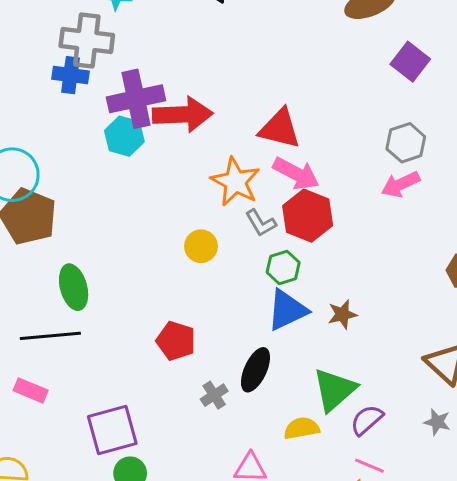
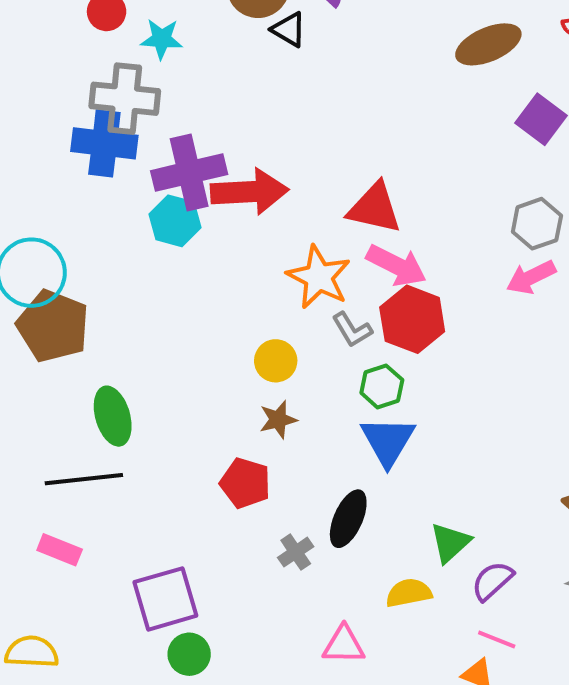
blue cross: (70, 75) -> (104, 143), size x1.4
blue triangle: (287, 310) -> (388, 441), turned -33
brown star: (342, 314) -> (278, 420), moved
green triangle: (334, 390) -> (450, 543), size x0.7

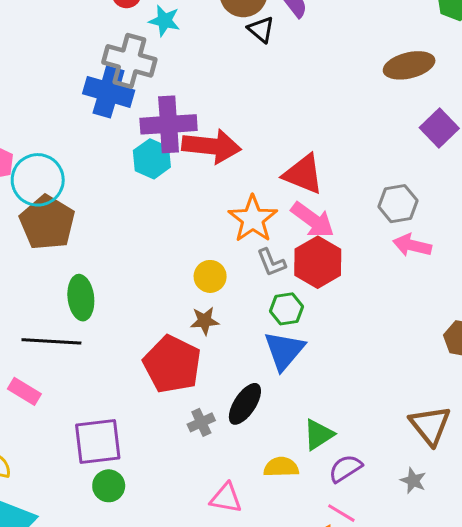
gray hexagon: (537, 224) -> (398, 204), moved
pink arrow: (531, 277) -> (412, 245), turned 30
red pentagon: (245, 483) -> (172, 364), size x1.5

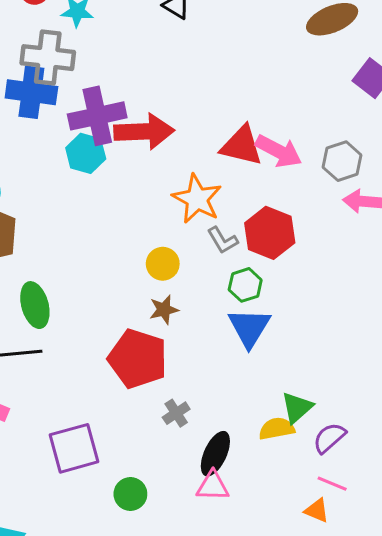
pink arrow: (313, 220) -> (279, 151), moved
black ellipse: (245, 404) -> (215, 454), moved
yellow semicircle: (281, 467) -> (277, 429), moved
green circle: (109, 486) -> (130, 494), moved

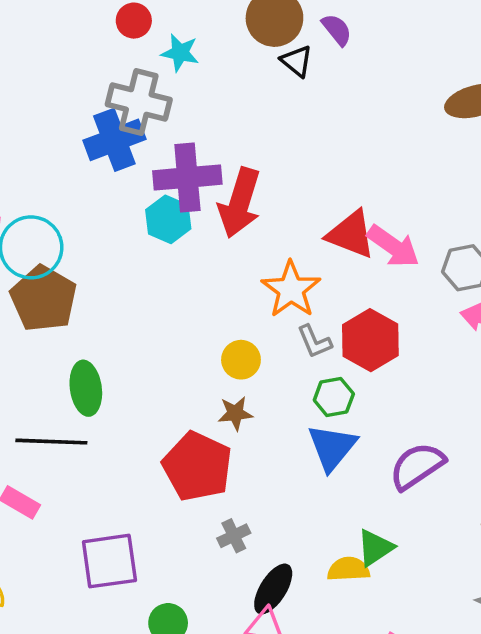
blue cross: (31, 92) -> (114, 140), turned -36
red arrow: (144, 132) -> (240, 203), turned 102
purple semicircle: (329, 438) -> (417, 466), moved, size x1.4

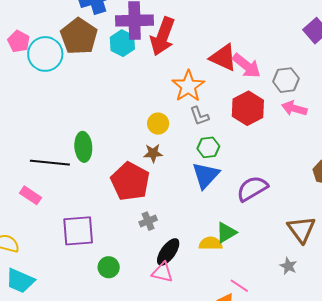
brown pentagon: (44, 299) -> (79, 36), moved
red hexagon: (370, 340) -> (248, 108), moved
green ellipse: (86, 388) -> (83, 147), moved

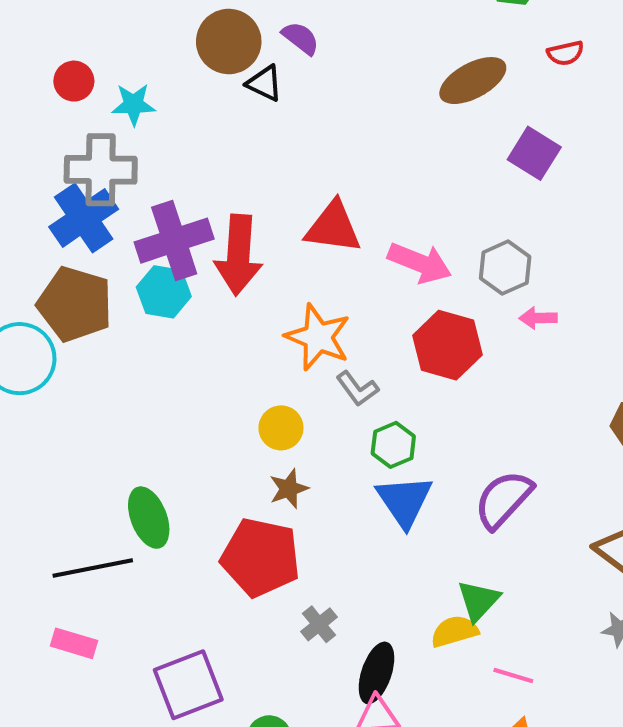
red triangle: (223, 58) -> (333, 227), moved
pink arrow: (294, 108) -> (538, 318), size x0.7
pink line: (239, 286) -> (513, 676), moved

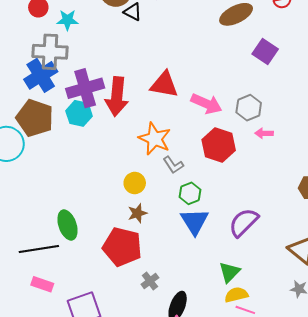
yellow semicircle: (455, 631) -> (236, 295), moved
pink rectangle: (74, 643) -> (42, 284), moved

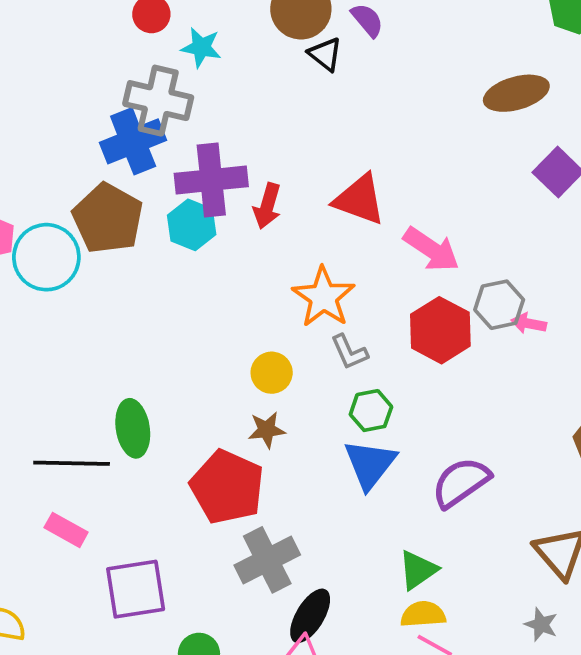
red arrow: (117, 97) -> (267, 206), size x0.6
gray hexagon: (249, 108) -> (499, 305), moved
gray cross: (150, 281) -> (267, 560), size x1.8

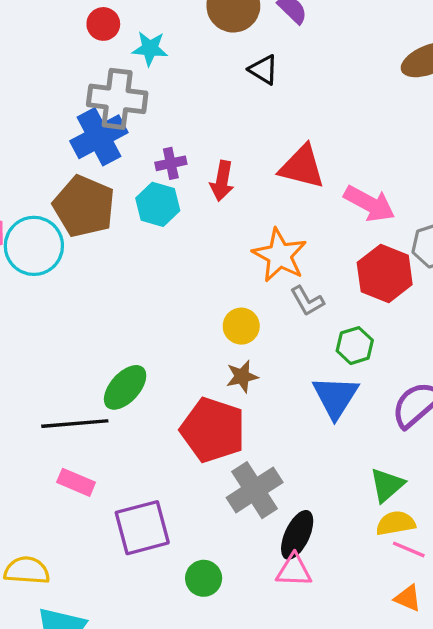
black triangle: (325, 54) -> (263, 70), moved
purple cross: (211, 180) -> (171, 163), size x0.5
green hexagon: (371, 411) -> (355, 346), moved
green ellipse: (133, 428) -> (125, 387), turned 57

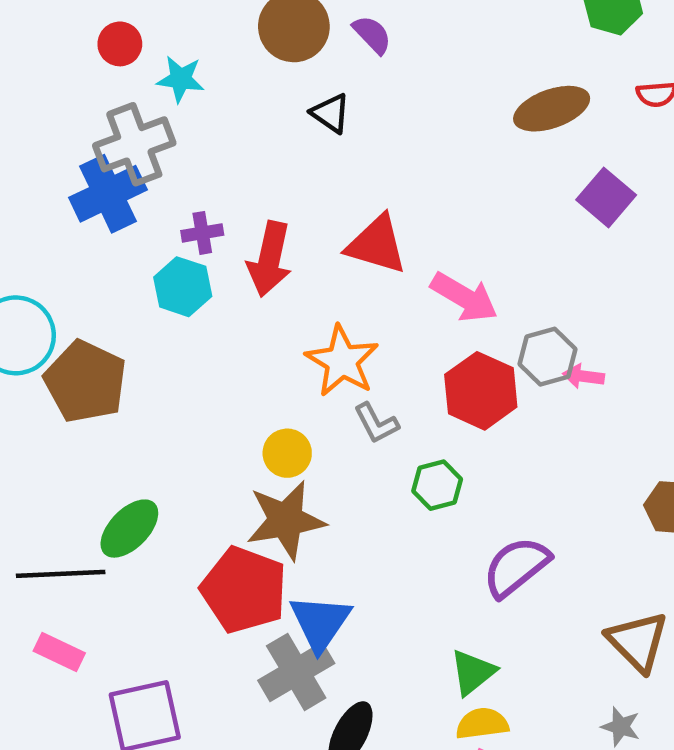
gray cross: (117, 99) -> (134, 144), turned -30
red arrow: (222, 181) -> (270, 259), size x1.4
brown pentagon: (84, 206) -> (85, 382), moved
brown star: (242, 376) -> (286, 520), size x1.8
blue triangle: (336, 397) -> (320, 623), moved

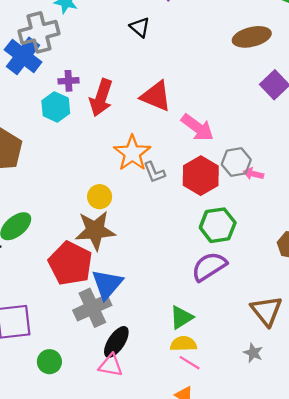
blue cross: (108, 194) -> (23, 56), turned -33
gray L-shape: (376, 423) -> (154, 172), moved
green hexagon: (437, 485) -> (218, 225), moved, size x1.4

